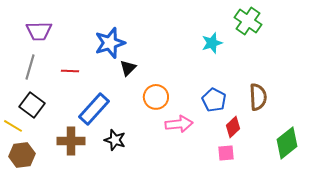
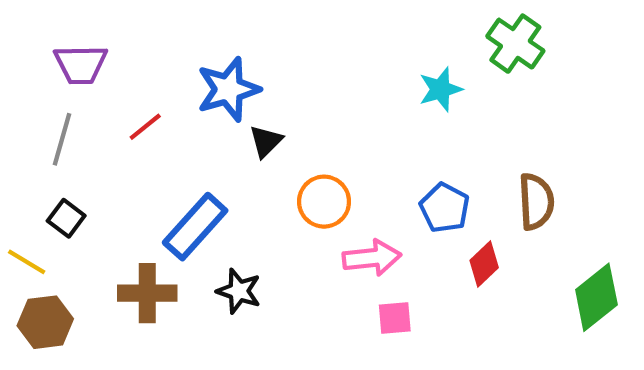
red line: (70, 71) -> (145, 127), moved, turned -42
black square: (32, 105) -> (66, 218), size x0.7
pink square: (226, 153) -> (395, 318), moved

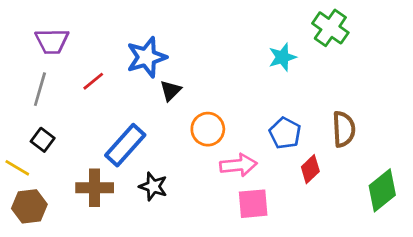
pink square: (395, 318) -> (253, 204), size x1.4

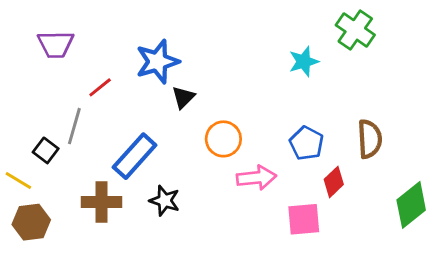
gray line: (40, 89) -> (74, 126), moved
pink square: (253, 204) -> (304, 219), moved

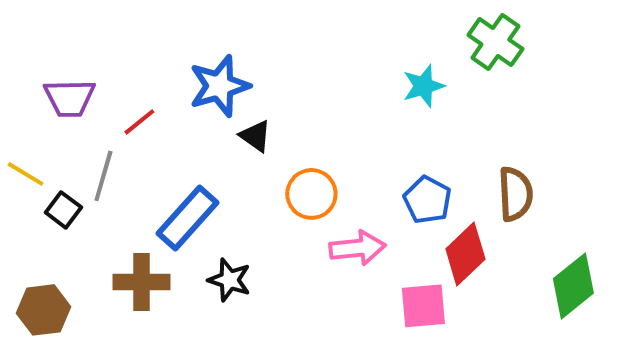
purple trapezoid: (56, 44) -> (69, 98), moved
black triangle: (183, 97) -> (255, 136), turned -40
yellow line: (18, 181) -> (25, 174), moved
red diamond: (334, 182) -> (465, 254), size x1.4

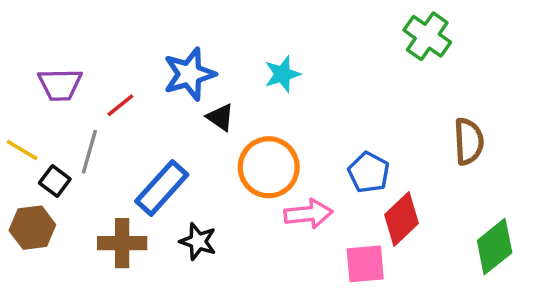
cyan star: (423, 86) -> (282, 74), moved
orange circle: (311, 194) -> (269, 167), size x1.4
brown semicircle: (515, 194) -> (469, 141), moved
brown hexagon: (43, 310) -> (32, 228), moved

